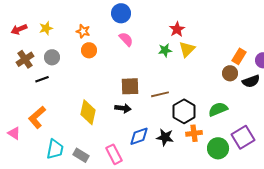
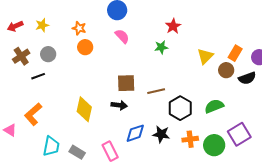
yellow triangle: (187, 49) -> (205, 56), moved
orange cross: (194, 133) -> (190, 139), moved

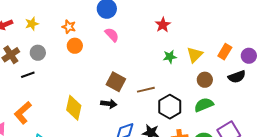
green star: (161, 47) -> (170, 57), moved
brown circle: (226, 70) -> (205, 80), moved
brown square: (126, 83) -> (116, 82), turned 30

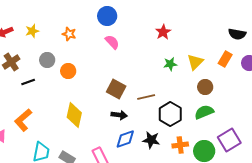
orange circle: (75, 46) -> (68, 71), moved
gray circle: (38, 53) -> (47, 60), moved
black semicircle: (237, 77) -> (237, 34), moved, turned 30
black arrow: (109, 104) -> (119, 115), moved

